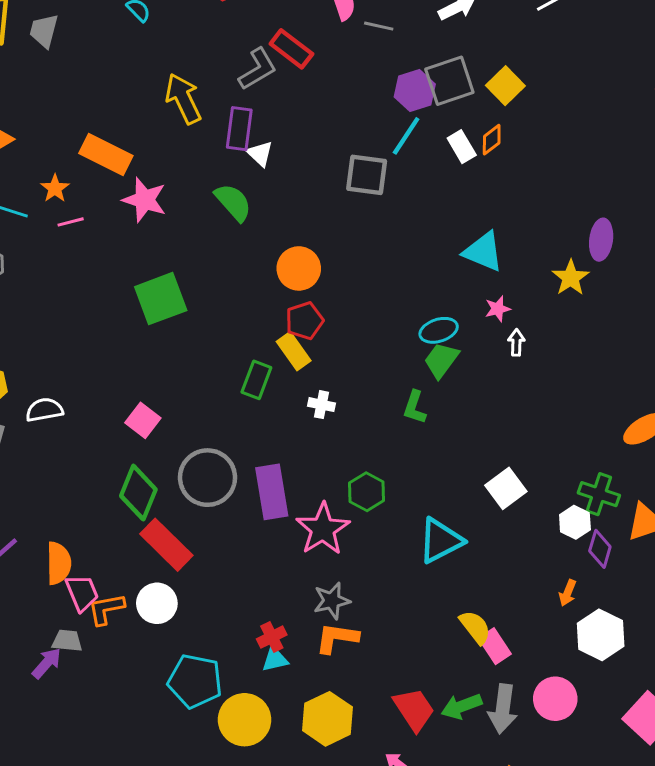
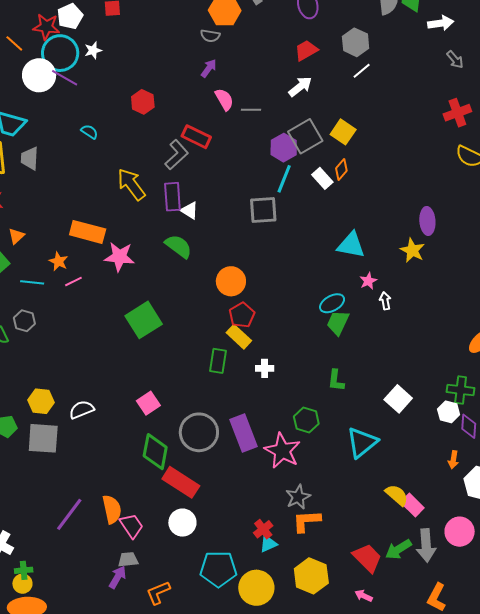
green L-shape: (415, 407) -> (336, 380), moved
pink square: (143, 420) -> (148, 403), turned 30
orange L-shape: (106, 609) -> (158, 593), moved

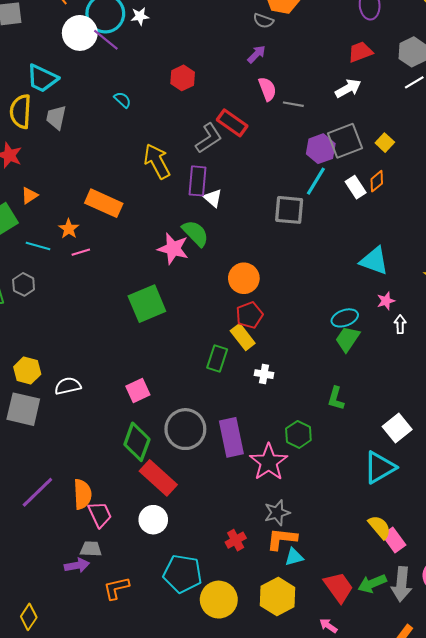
yellow square: (343, 132) -> (385, 143), size x0.7
pink star: (119, 257) -> (173, 249), moved
cyan triangle: (362, 442) -> (380, 467), moved
cyan triangle: (268, 544) -> (294, 557), moved
purple arrow: (118, 577) -> (77, 565), turned 40

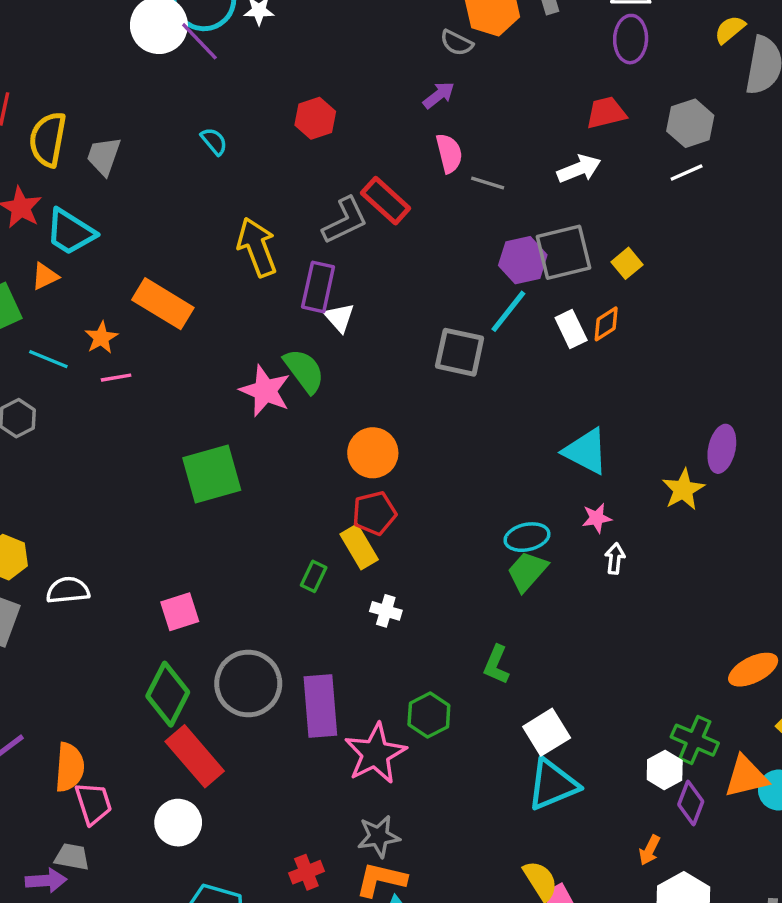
cyan trapezoid: (42, 78) -> (70, 232), moved
green rectangle: (217, 358) -> (314, 576), size x0.7
white square: (397, 428) -> (547, 732), moved

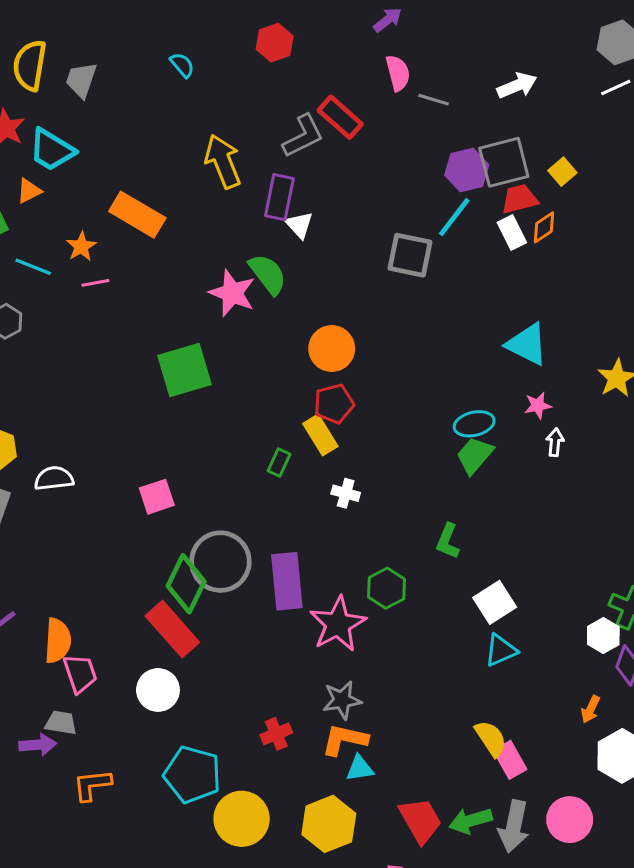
red trapezoid: (606, 113) -> (519, 199), moved
green diamond: (168, 694) -> (186, 584), moved
cyan triangle: (553, 785) -> (501, 650), size x0.7

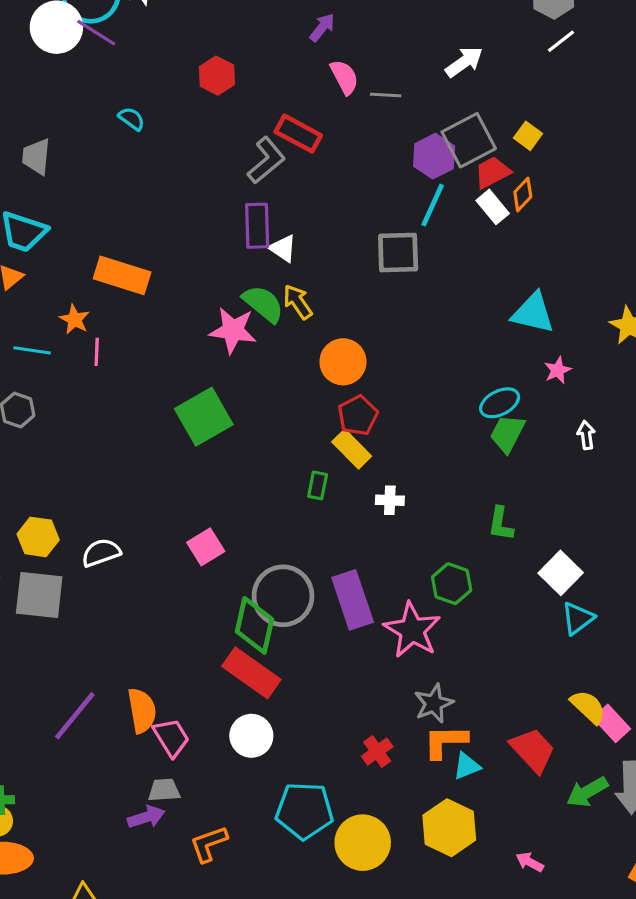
yellow arrow: (223, 161) -> (298, 302), moved, size x0.7
pink line: (95, 283) -> (97, 352), turned -64
white arrow: (555, 442) -> (586, 435), moved
red trapezoid: (420, 820) -> (533, 750), moved

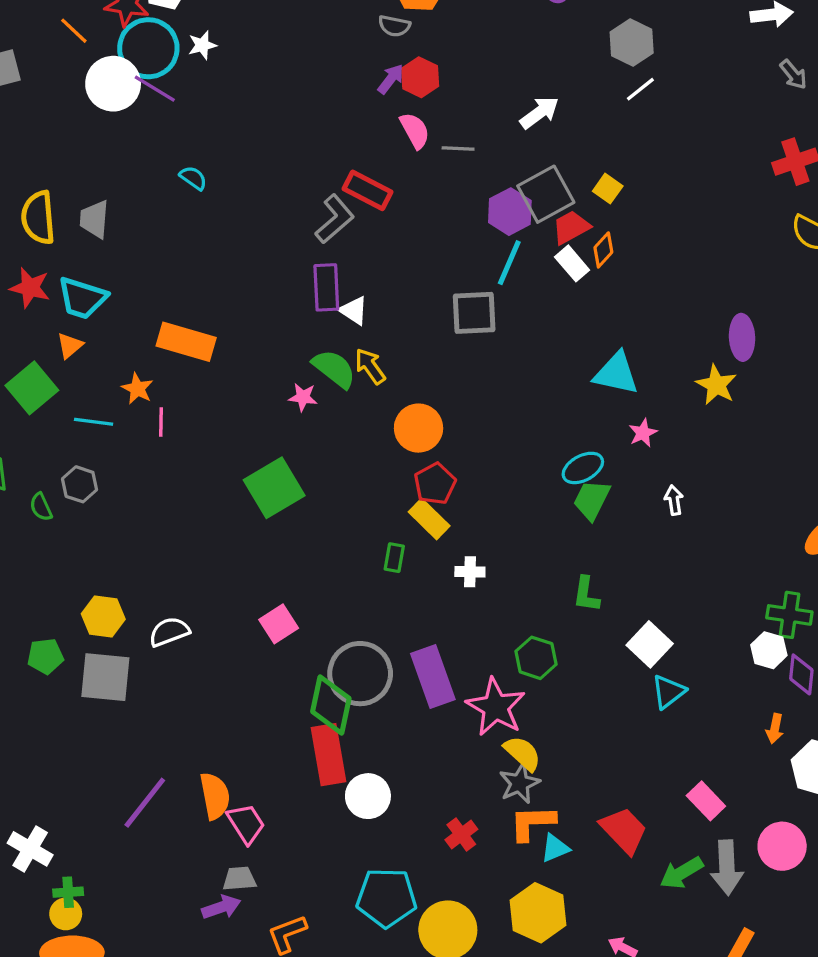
red hexagon: (217, 76) -> (420, 77), moved
pink star: (233, 330) -> (303, 397), size x0.6
red rectangle: (251, 673) -> (328, 755), turned 46
yellow semicircle: (588, 707) -> (523, 753), moved
white circle: (251, 736) -> (368, 796), moved

